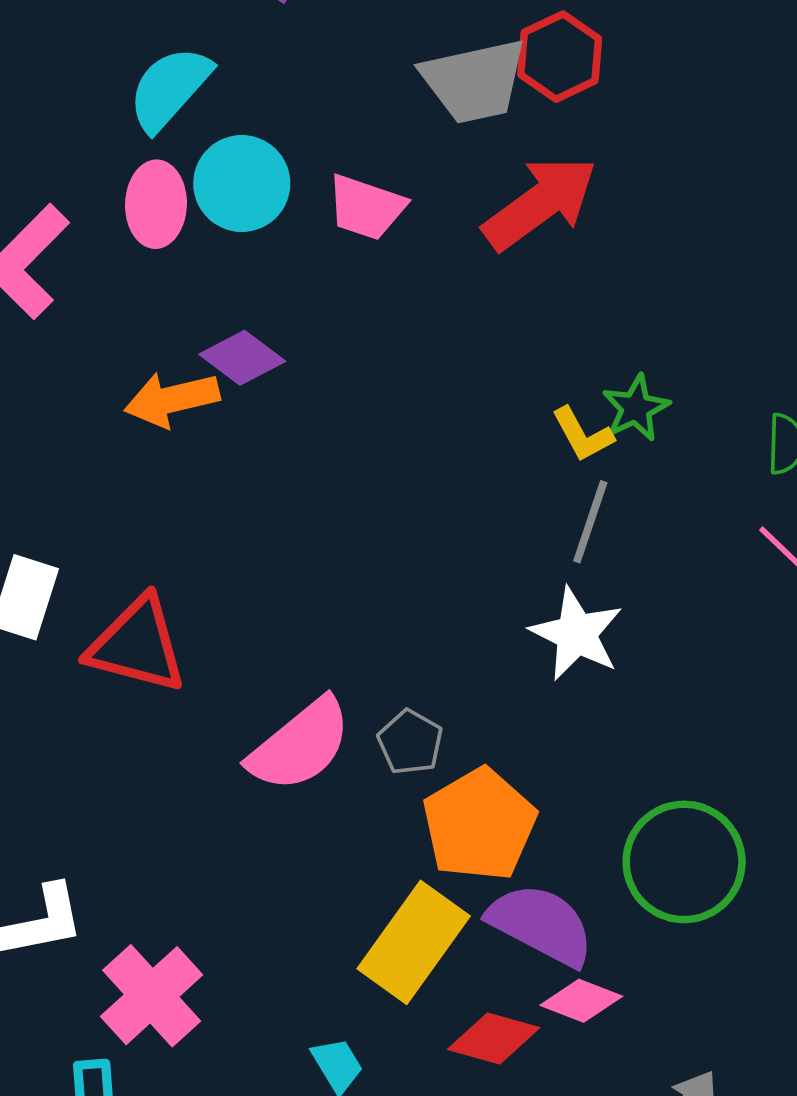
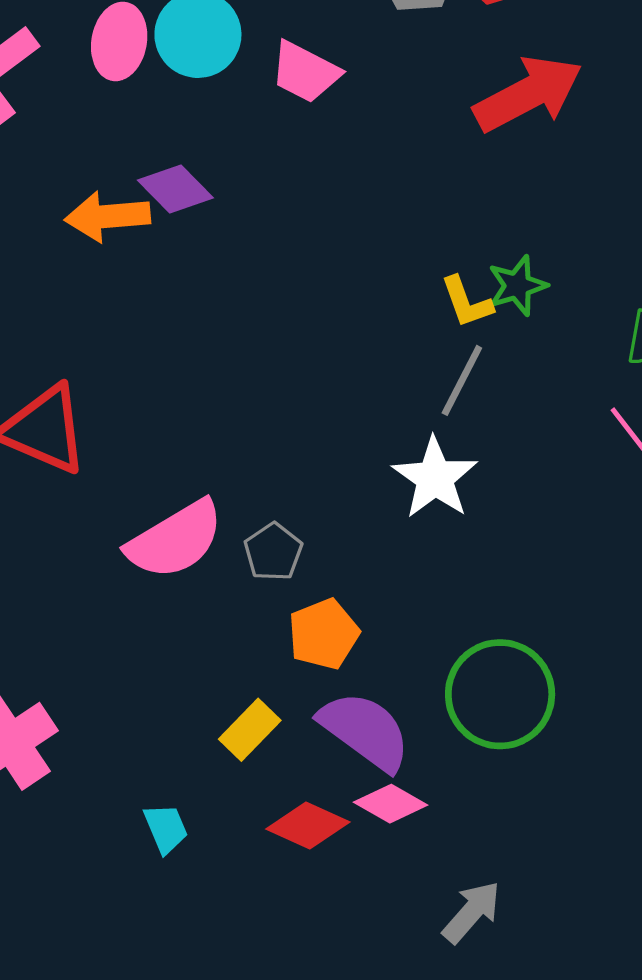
red arrow: (540, 203) -> (528, 94), moved
orange pentagon: (479, 825) -> (324, 634), size x0.7
yellow rectangle: (414, 942) -> (250, 730), size x0.6

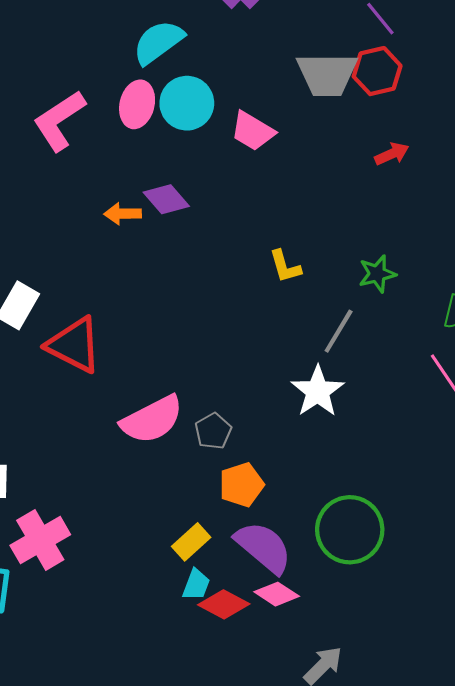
red arrow: (528, 94) -> (392, 154), size x0.5
orange arrow: (107, 216) -> (123, 214), size x0.7
yellow L-shape: (467, 302) -> (285, 266), moved
cyan trapezoid: (166, 828) -> (196, 585), moved, turned 40

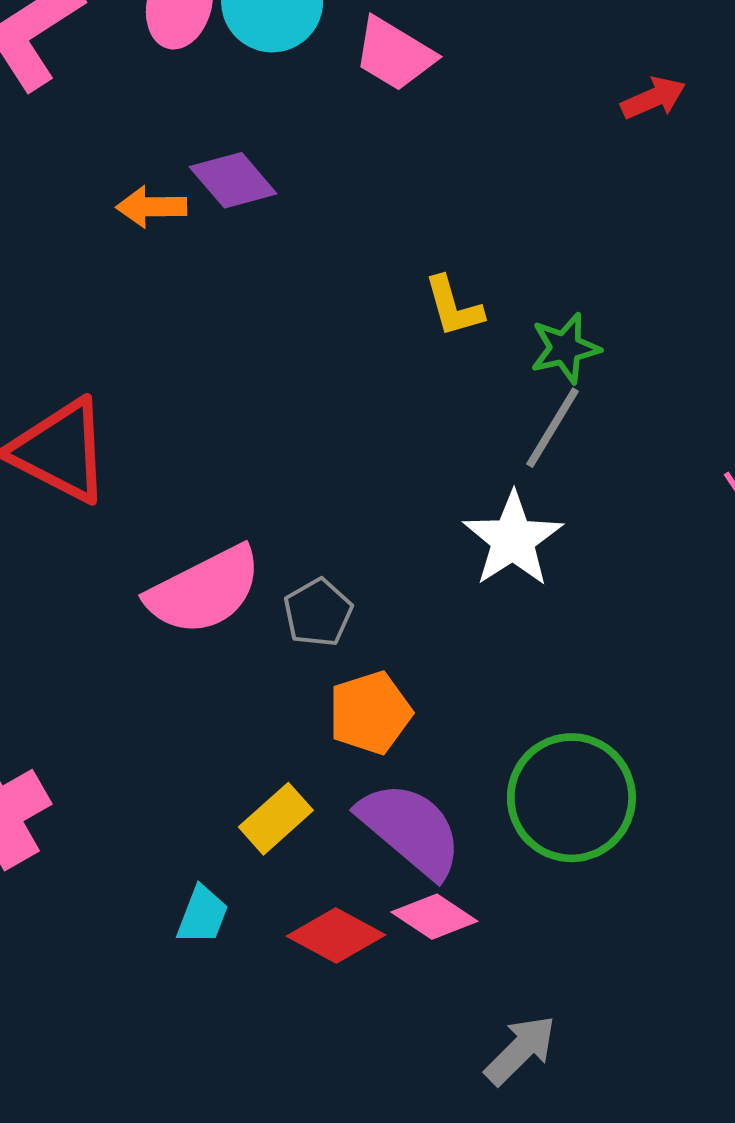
green star: (377, 274) -> (565, 348), moved
cyan trapezoid: (196, 585) -> (202, 915), moved

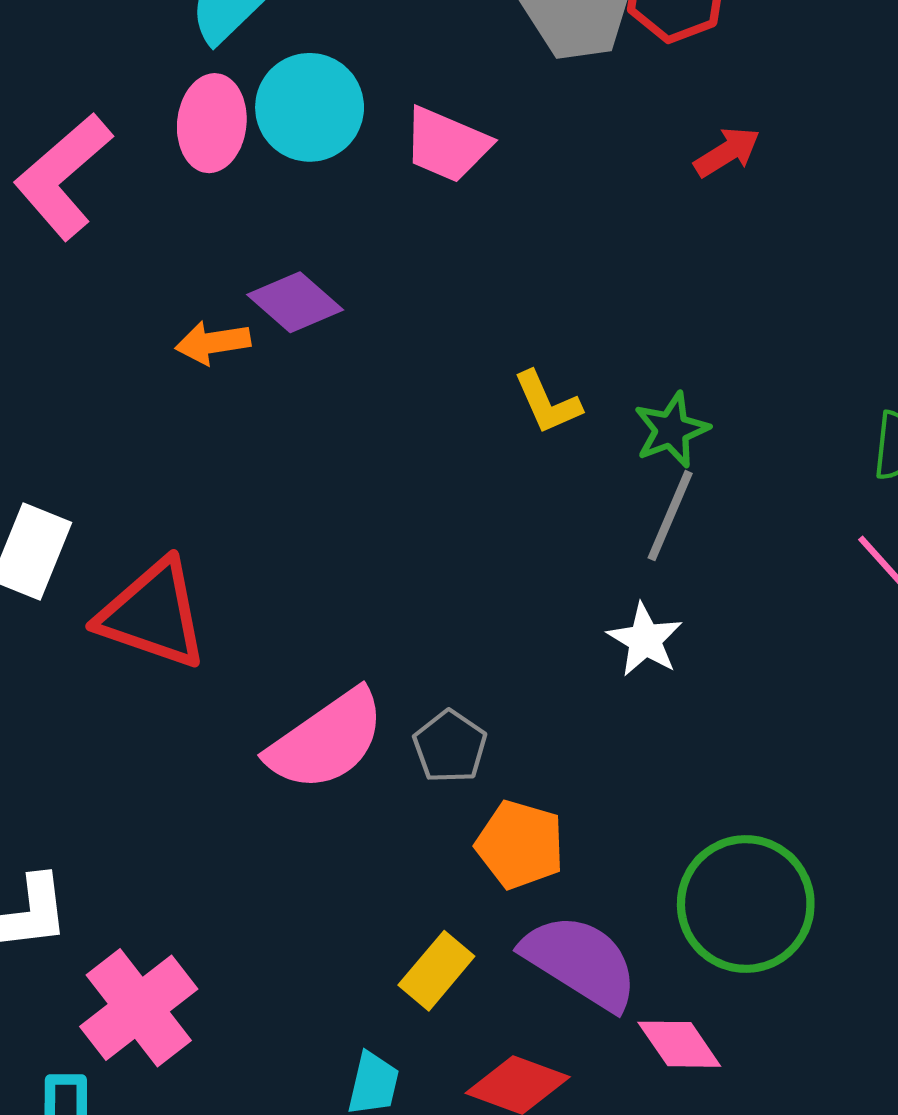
white star: (513, 539) -> (645, 640), size x0.7
orange pentagon: (370, 713) -> (520, 845), turned -30
pink diamond: (434, 917) -> (679, 1044), moved, turned 30

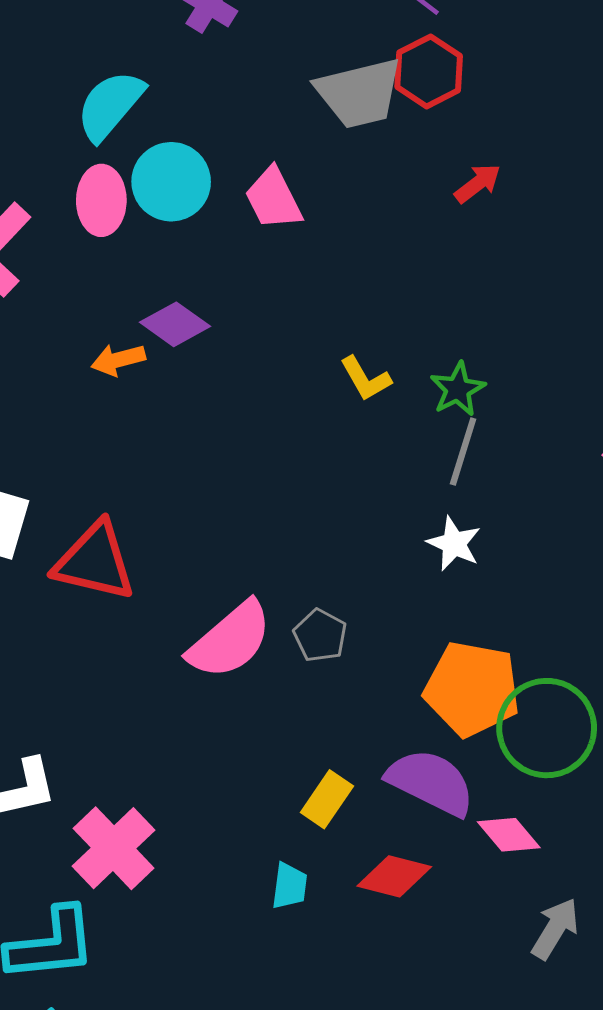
pink trapezoid: (447, 145) -> (273, 199), turned 46
orange pentagon: (520, 845) -> (472, 689), moved, size x1.5

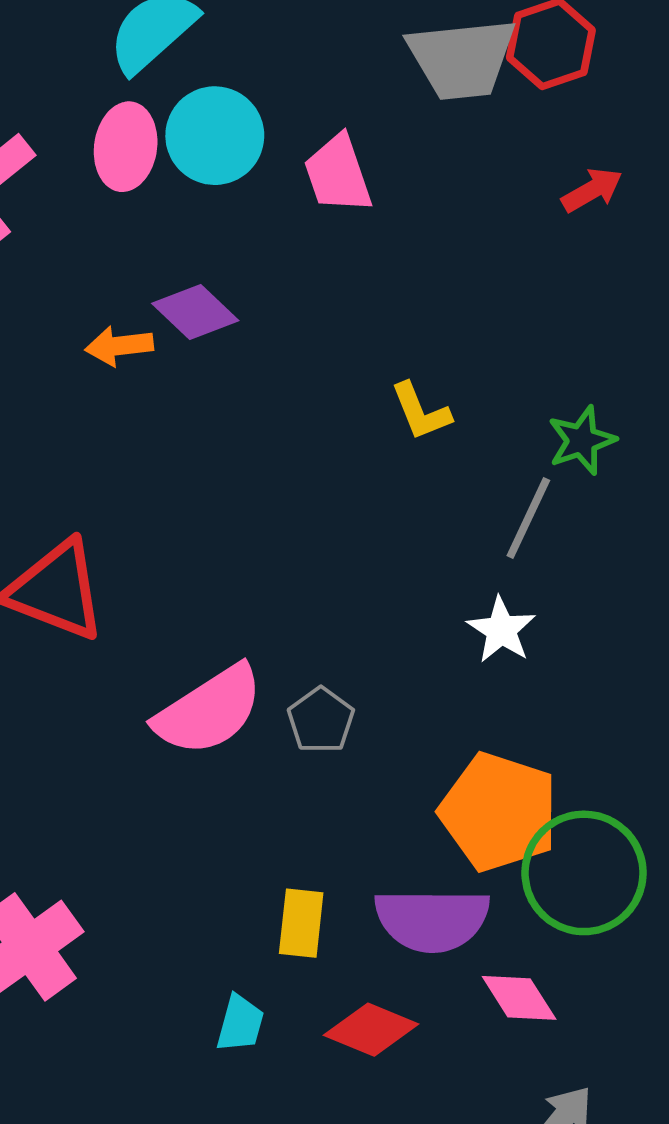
green star: (458, 389) -> (582, 440), moved
purple semicircle: (431, 782) -> (432, 920), turned 146
yellow rectangle: (327, 799) -> (301, 923), turned -36

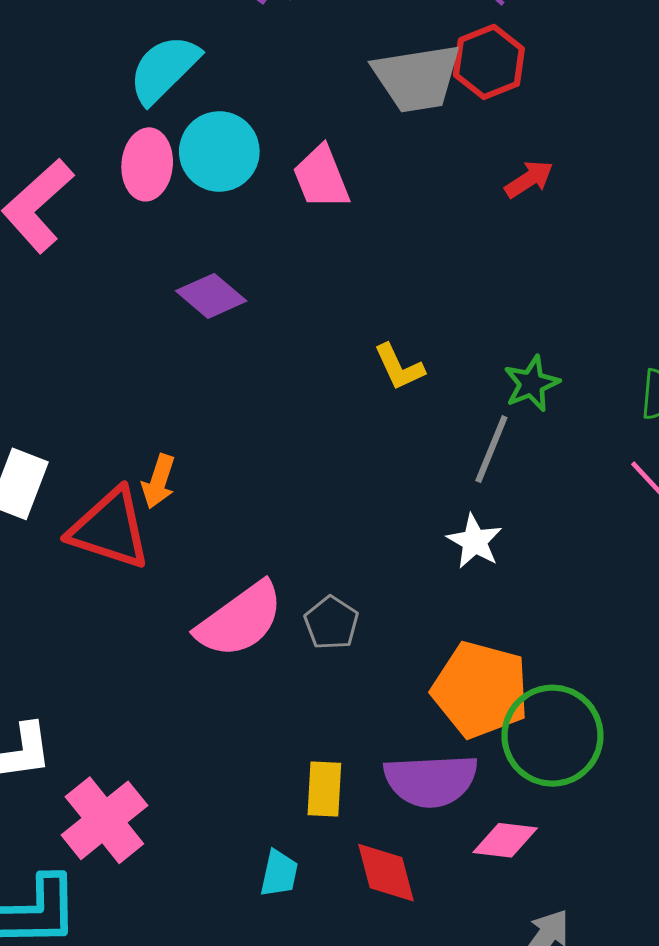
orange arrow: (119, 346) -> (159, 481), moved, turned -62
pink diamond: (519, 998) -> (505, 840), turned -48
red diamond: (371, 1030) -> (386, 873), turned 56

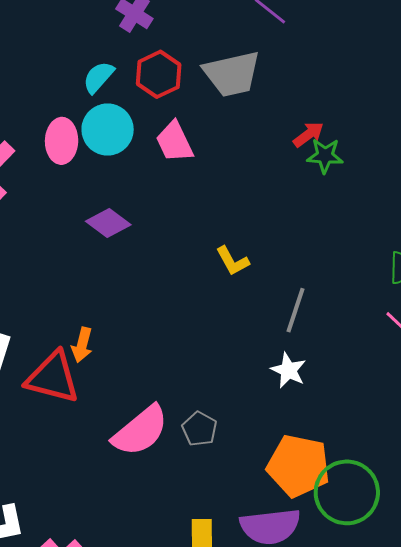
red hexagon: (489, 62) -> (159, 74), moved
cyan semicircle: (164, 69) -> (98, 77), moved, size x0.7
green star: (532, 384) -> (325, 156), moved, turned 30

